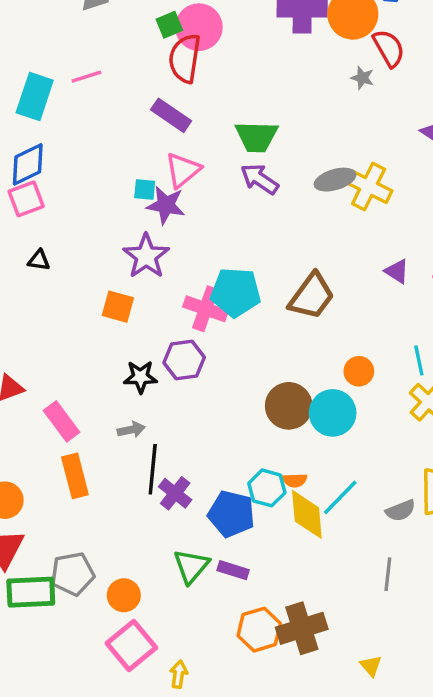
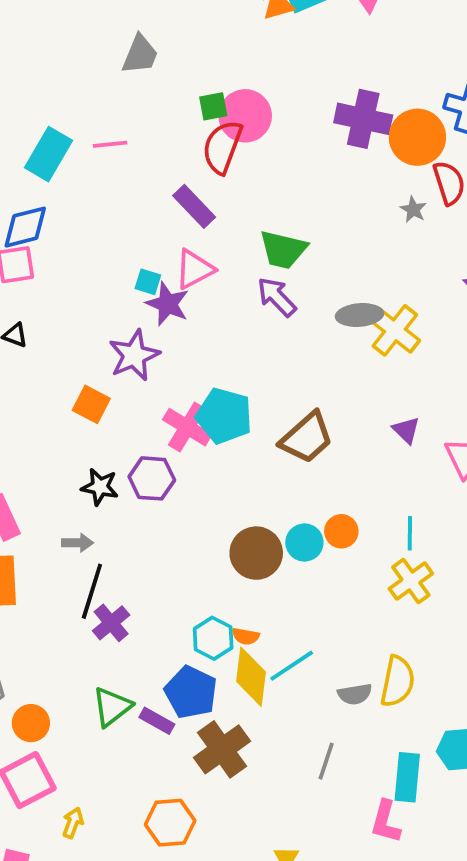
cyan circle: (333, 413) -> (304, 542), moved, size x0.7
blue pentagon: (231, 514) -> (191, 692), moved
brown cross: (302, 628) -> (222, 749), moved, turned -30
orange hexagon: (259, 630) -> (170, 823), moved

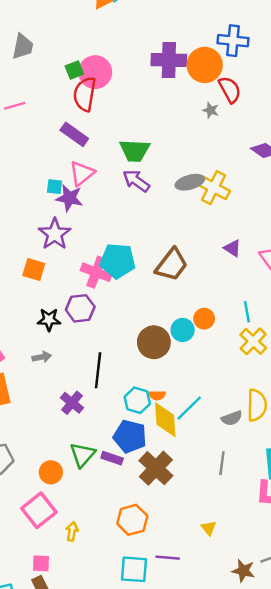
black line: (92, 591) -> (98, 370), moved
orange circle: (31, 723) -> (51, 472), moved

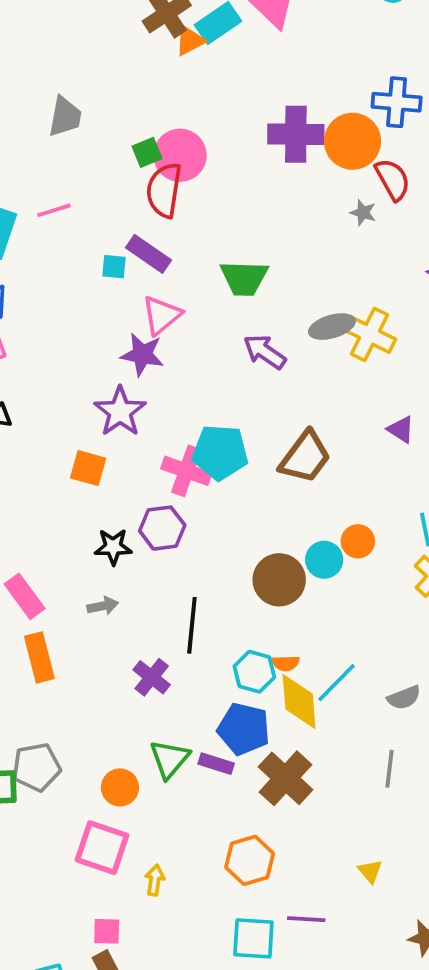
purple arrow: (136, 181) -> (265, 352), moved
cyan square: (54, 187) -> (114, 267), moved
pink square: (39, 510) -> (102, 848), turned -32

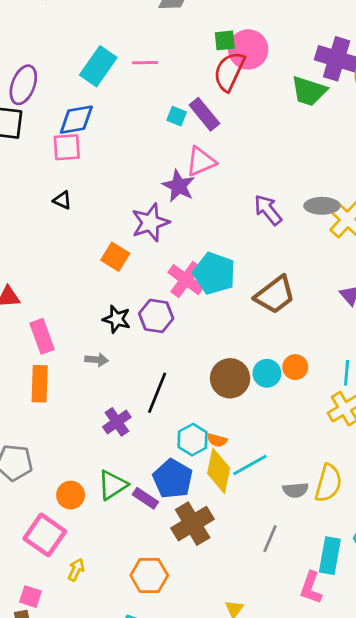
green trapezoid: (244, 278) -> (309, 91), moved

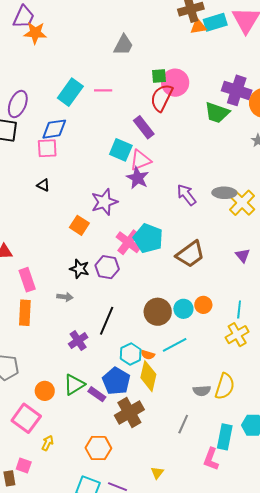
cyan square: (177, 116) -> (121, 150), moved, size x1.6
purple star: (179, 186) -> (138, 178), moved
cyan line: (250, 465) -> (175, 345), moved
pink square: (30, 597) -> (24, 465), moved

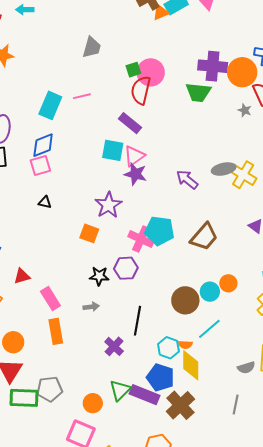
purple rectangle: (97, 394) -> (144, 395), size x1.6

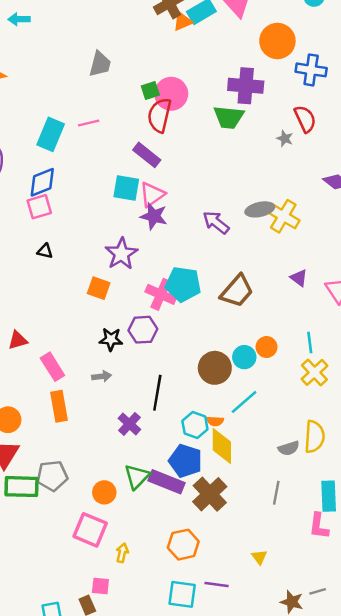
orange circle: (242, 72) -> (277, 41), moved

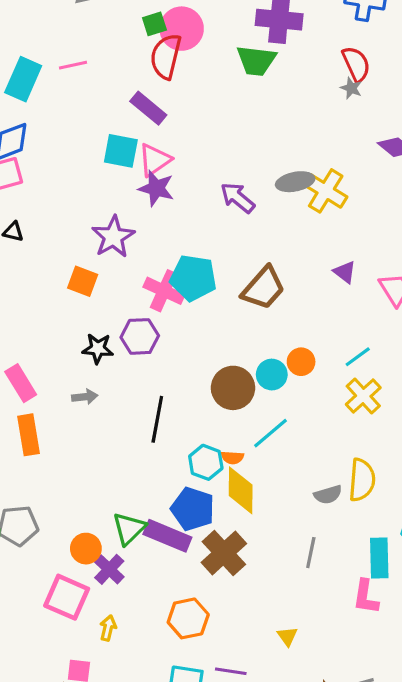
gray star: (285, 139) -> (351, 88), moved
cyan line: (310, 343) -> (358, 357), turned 60
purple cross: (129, 424) -> (109, 569), moved

